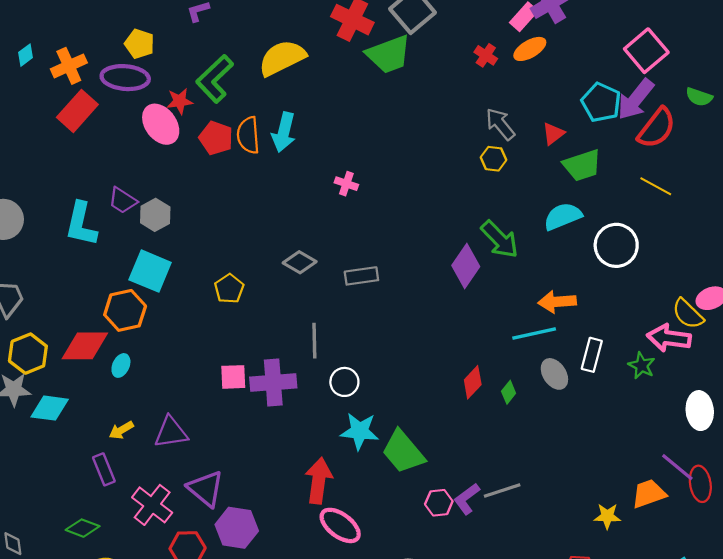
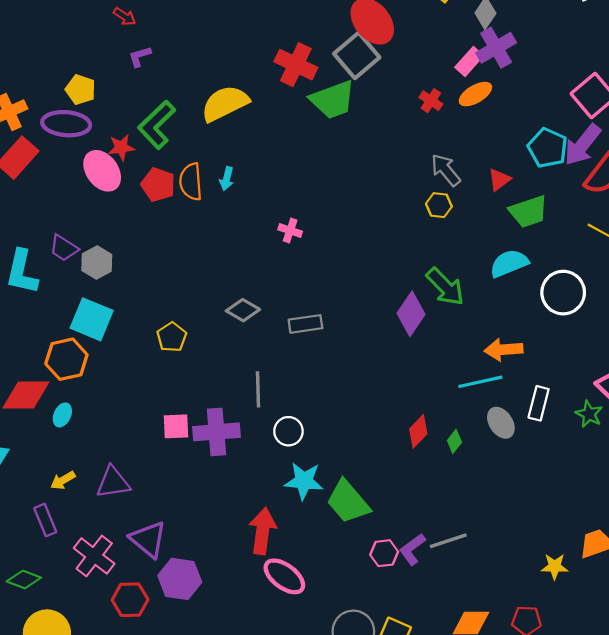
cyan arrow: (284, 132) -> (227, 179), size x0.6

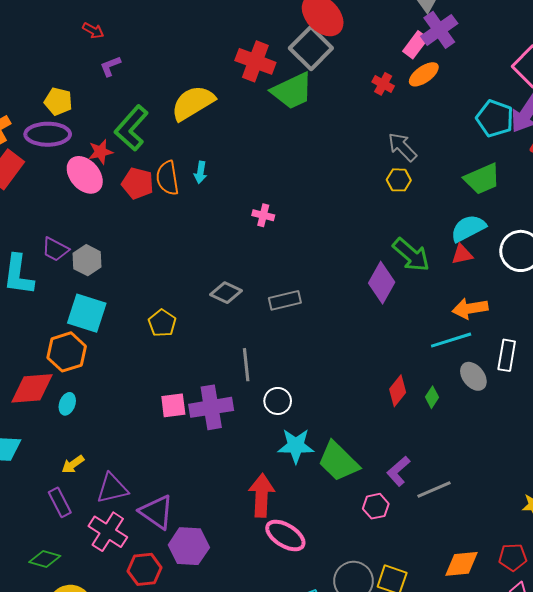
red triangle: (499, 180) -> (462, 254), moved, turned 30
purple triangle: (113, 482) -> (112, 488), moved
purple L-shape: (412, 549) -> (398, 471), moved

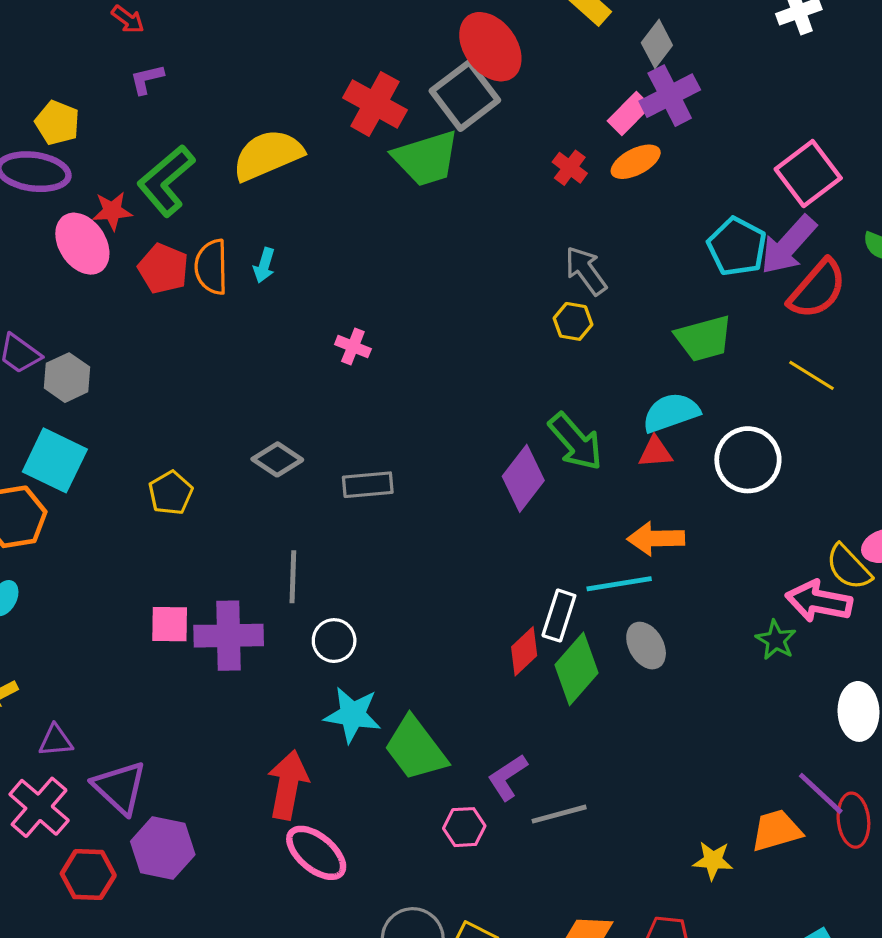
white rectangle: (507, 355) -> (559, 616), moved
green diamond: (432, 397) -> (576, 669), size x2.0
purple triangle: (112, 488) -> (56, 741), size x0.7

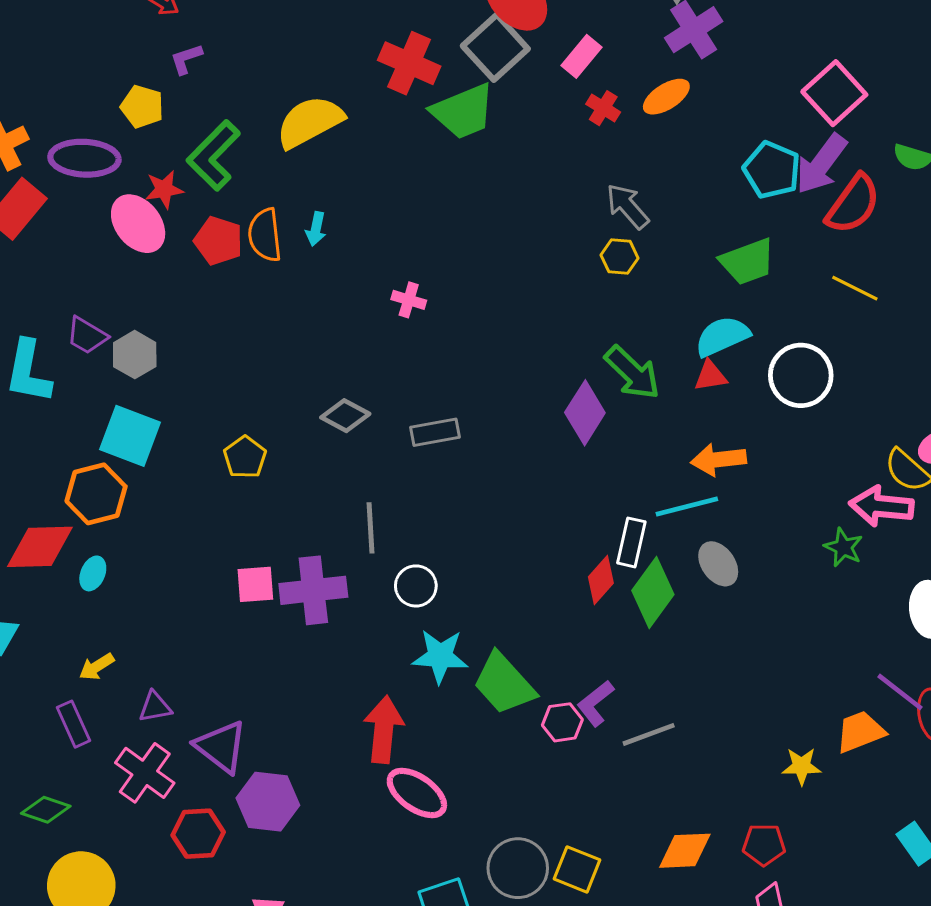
pink rectangle: (629, 114) -> (582, 56), moved
yellow pentagon: (57, 123) -> (142, 107), moved
pink hexagon: (464, 827) -> (562, 722), moved

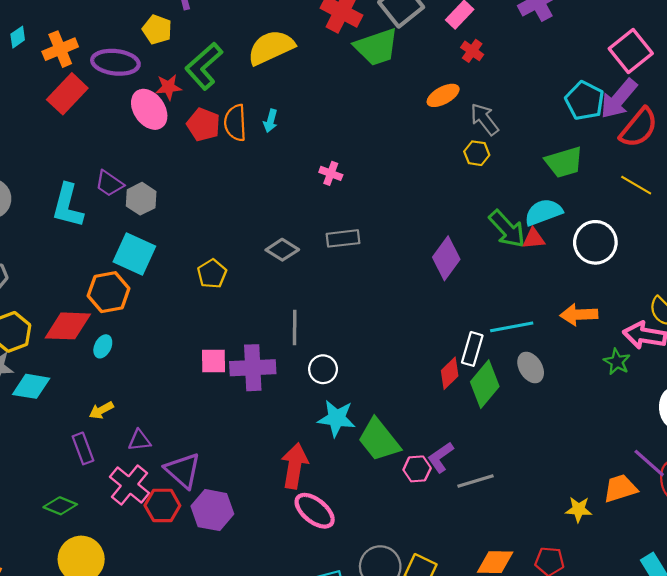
orange ellipse: (666, 97) -> (443, 95), moved
green arrow: (632, 373) -> (507, 229), moved
gray rectangle: (435, 432) -> (343, 238), moved
orange arrow: (718, 460) -> (579, 315), moved
red hexagon: (198, 834) -> (162, 505), moved

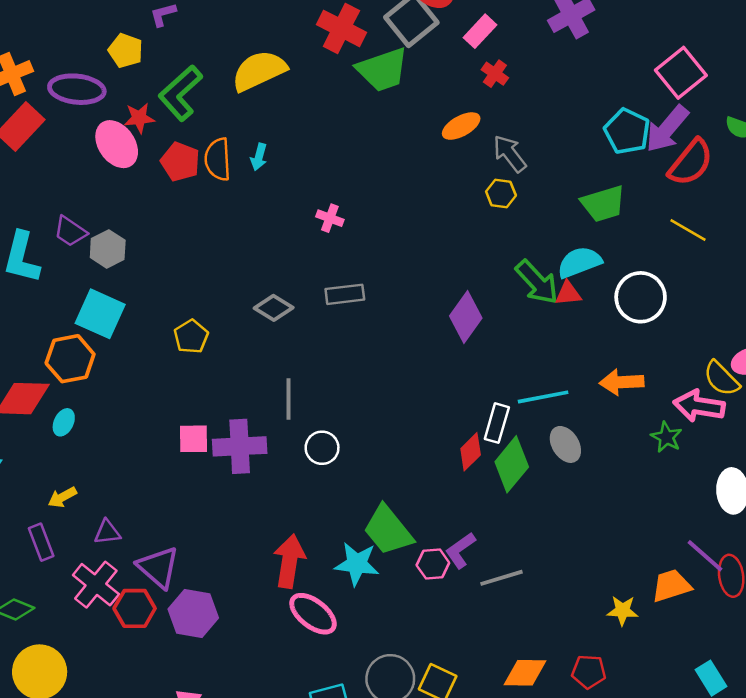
cyan star: (337, 418) -> (357, 564), moved

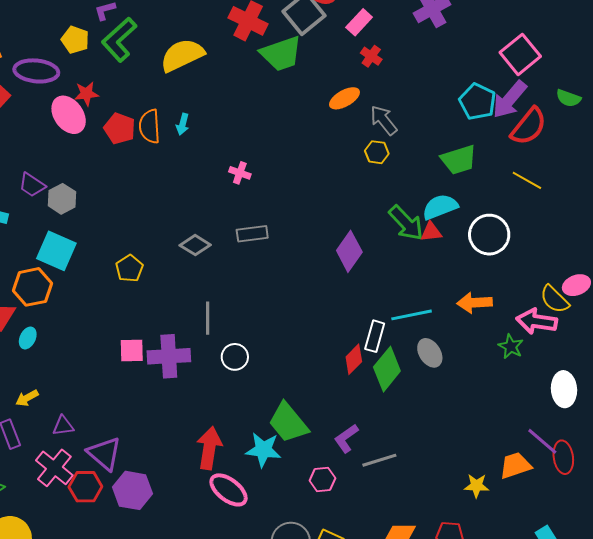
green L-shape: (180, 93) -> (119, 40), moved
pink hexagon: (433, 564) -> (322, 479), moved

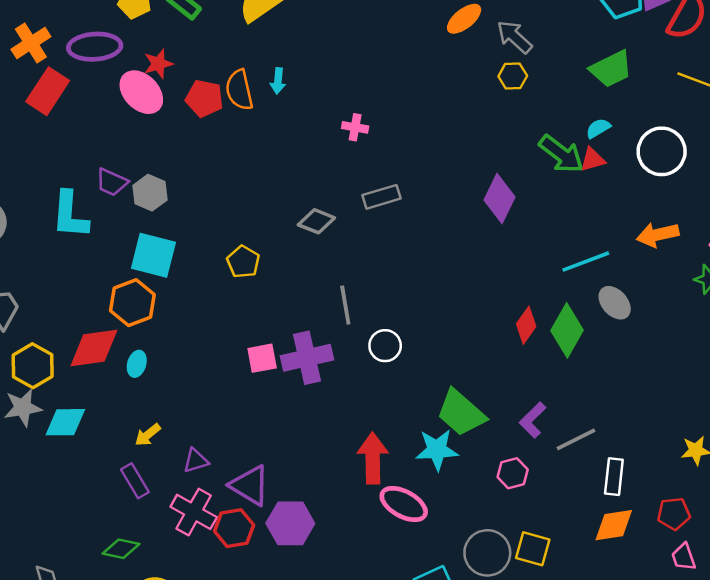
cyan semicircle: (440, 207) -> (598, 128), size x0.6
white rectangle: (375, 336) -> (614, 477), moved

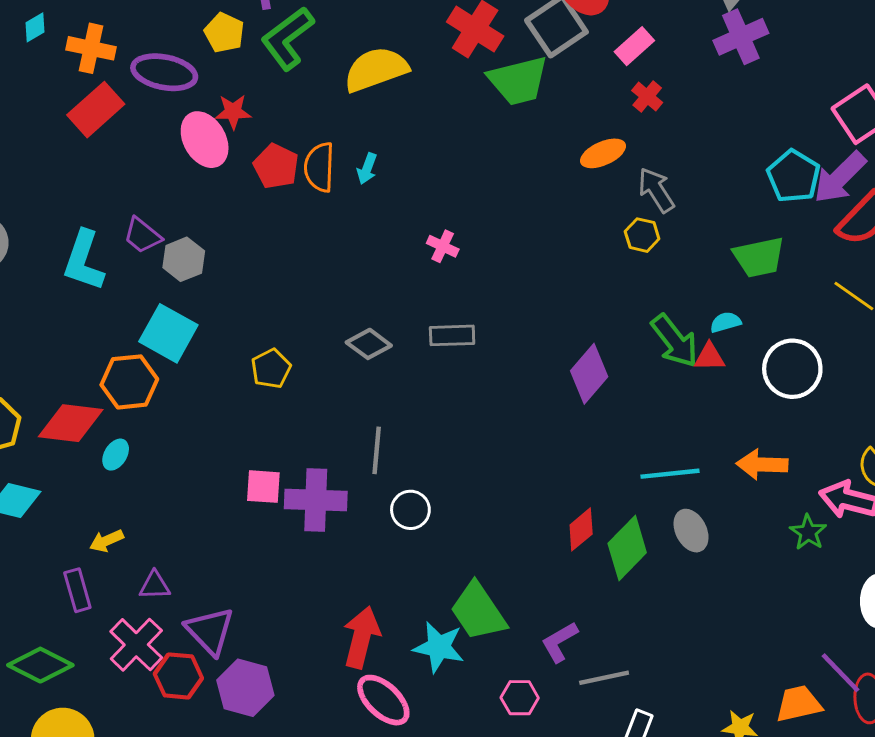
orange cross: (31, 43) -> (91, 48), turned 30
green diamond: (121, 549) -> (40, 665), size x1.4

